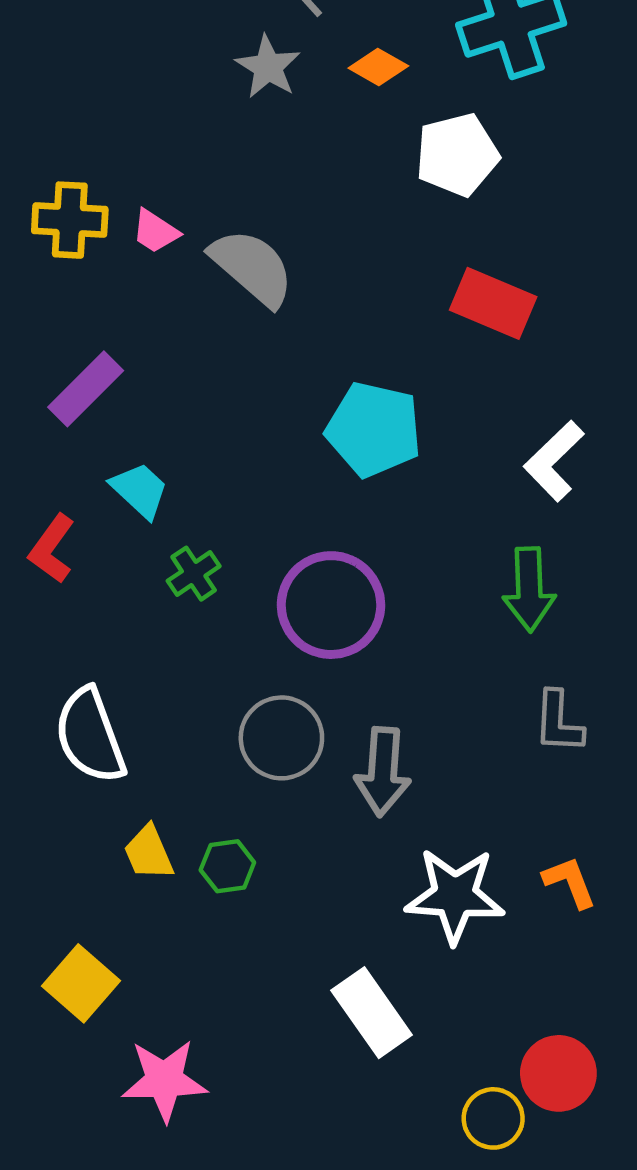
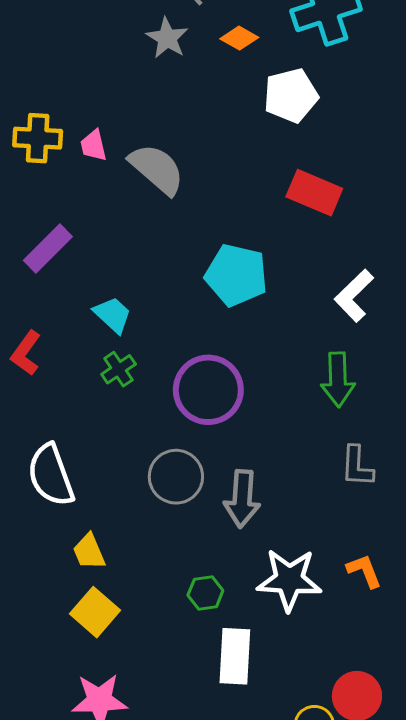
pink trapezoid: (155, 231) -> (94, 146), turned 44
cyan trapezoid: (140, 490) -> (113, 315), moved
green hexagon: (227, 866) -> (205, 593), moved
yellow square: (81, 983) -> (95, 612), moved
white rectangle: (372, 1013) -> (235, 656), turned 38

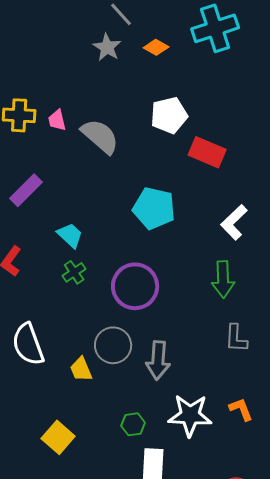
white pentagon: (291, 95) -> (169, 115), moved
yellow trapezoid: (89, 552) -> (81, 369), moved

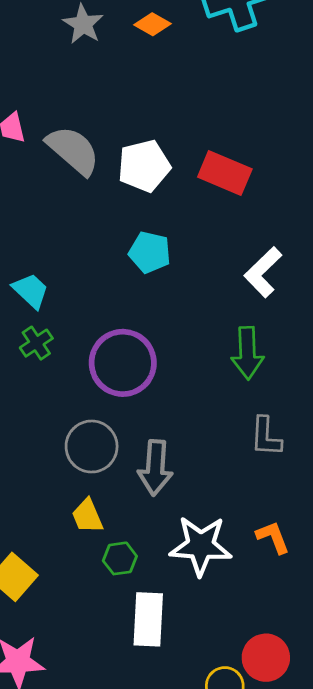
white pentagon: (169, 115) -> (144, 166), moved
cyan pentagon: (154, 208) -> (150, 252), size x0.7
yellow trapezoid: (81, 369) -> (87, 516), moved

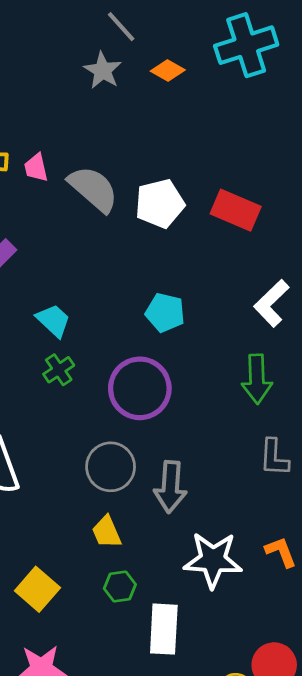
cyan pentagon: (150, 252) -> (165, 313), moved
green hexagon: (120, 558) -> (120, 587), moved

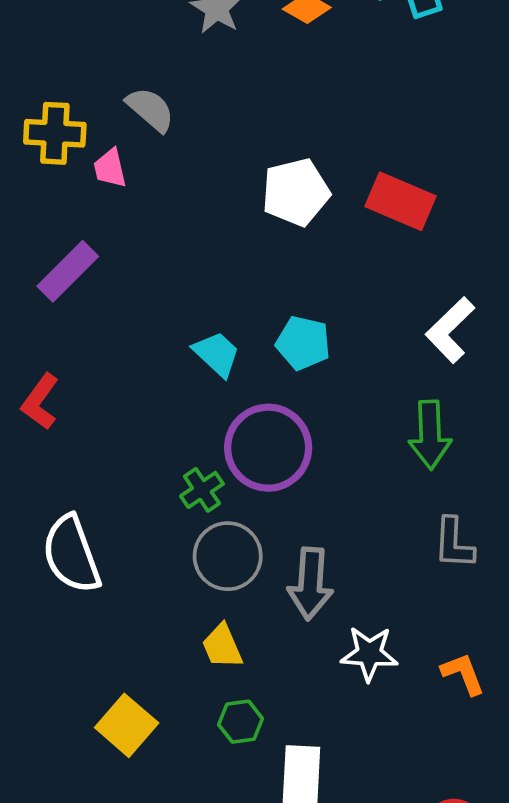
pink trapezoid: (36, 168) -> (110, 168), moved
gray semicircle: (93, 189) -> (150, 109), moved, size x0.7
cyan trapezoid: (53, 321) -> (217, 354), moved
green cross: (59, 370) -> (202, 490), moved
white star: (213, 560) -> (369, 654), moved, size x0.7

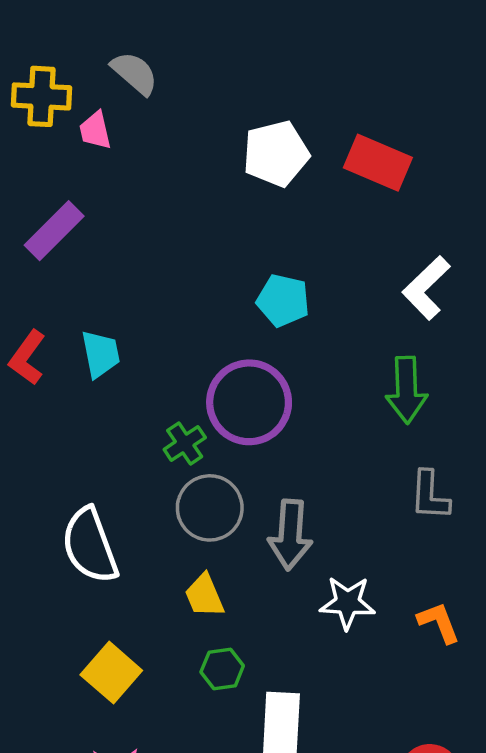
cyan trapezoid: (217, 354) -> (101, 354), moved, turned 36
white semicircle: (71, 554) -> (90, 545), moved

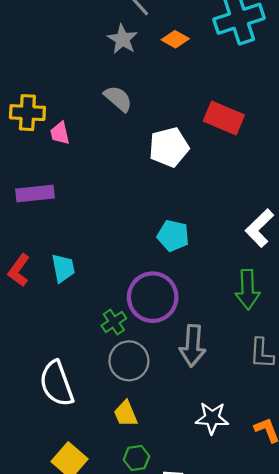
gray semicircle: (135, 73) -> (118, 99), moved
red rectangle: (378, 163) -> (224, 118), moved
purple rectangle: (54, 231) -> (35, 194), turned 39
gray arrow: (290, 535) -> (193, 346), moved

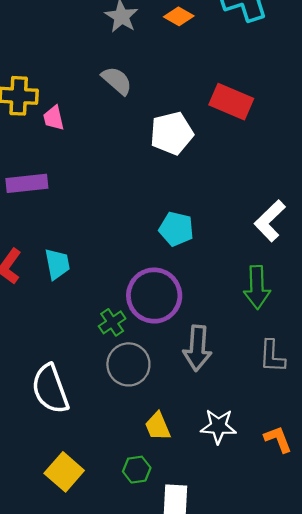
yellow trapezoid: (126, 414) -> (158, 426), moved

